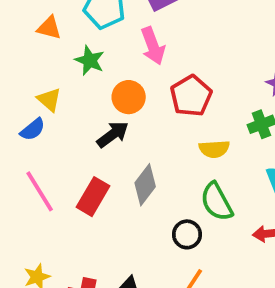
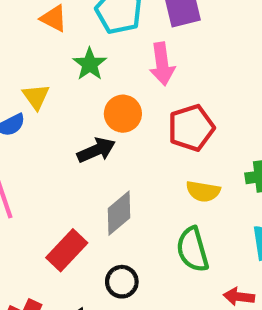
red rectangle: (93, 197) -> (67, 250), moved
black circle: (187, 234) -> (122, 282), moved

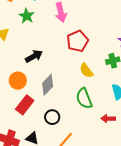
orange circle: (123, 114) -> (18, 81), moved
yellow semicircle: (203, 191) -> (86, 71), turned 49

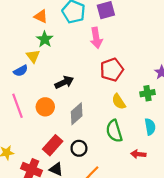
green star: (27, 16) -> (45, 39), moved
red rectangle: (25, 105) -> (53, 145), moved

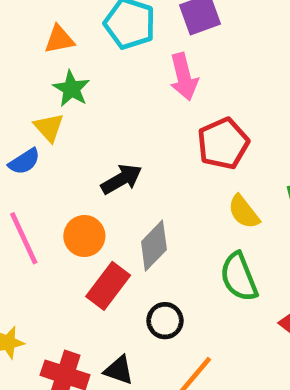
orange triangle: (41, 16) -> (59, 39), turned -32
red rectangle: (53, 145) -> (108, 286), moved

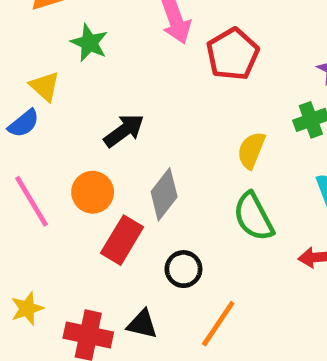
green star: (71, 89) -> (89, 43), moved
red pentagon: (223, 143) -> (233, 54), moved
yellow semicircle: (244, 212) -> (251, 150), turned 66

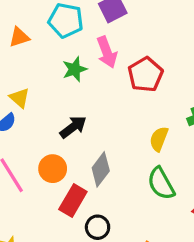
green star: (89, 43) -> (75, 69), moved, turned 30
black circle: (183, 269) -> (98, 227), moved

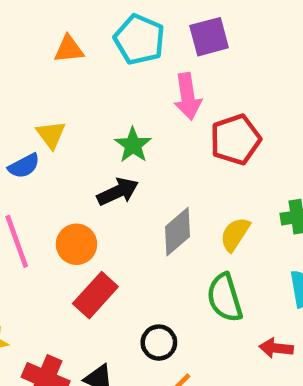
green star: (75, 69) -> (133, 145), moved, turned -30
gray diamond: (101, 169) -> (178, 232), moved
black circle: (98, 227) -> (159, 343), moved

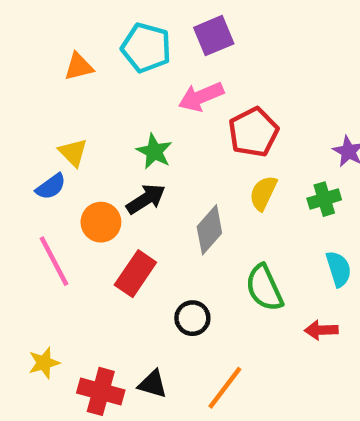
pink arrow: (188, 96) -> (201, 97), turned 84
yellow semicircle: (235, 234) -> (263, 193), moved
orange circle: (76, 244) -> (101, 222), moved
red rectangle: (95, 295) -> (135, 274), moved
black circle: (159, 343) -> (192, 318), moved

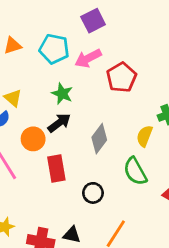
cyan pentagon: (146, 48) -> (54, 49), moved
yellow semicircle: (263, 193) -> (145, 136), moved
red rectangle: (135, 274) -> (56, 169), turned -40

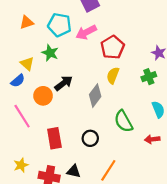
green star: (62, 94) -> (50, 53), moved
yellow semicircle: (145, 136) -> (113, 75), moved
red rectangle: (56, 169) -> (54, 138), moved

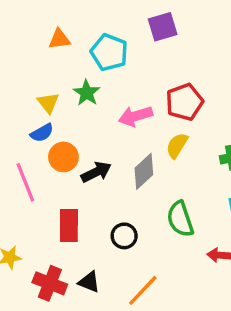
pink arrow: (86, 32) -> (135, 116), moved
blue semicircle: (18, 81) -> (42, 133), moved
black arrow: (64, 83) -> (96, 172), moved

